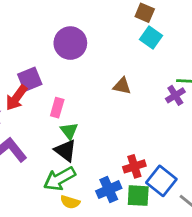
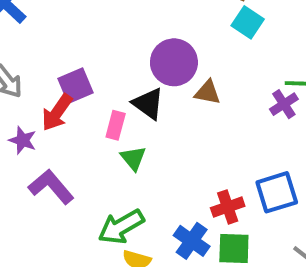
purple circle: (70, 43) -> (174, 62), moved
black triangle: (66, 151) -> (148, 104), moved
blue square: (161, 181) -> (277, 192), moved, turned 36
blue cross: (109, 190) -> (192, 241), turned -30

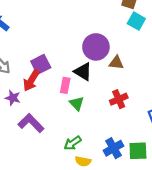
red cross: (228, 207) -> (119, 99), moved
green arrow: (121, 227) -> (73, 143), size x0.7
blue cross: (192, 241) -> (114, 148), turned 30

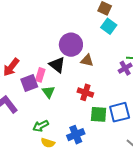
purple square: (41, 64) -> (29, 83), moved
red cross: (119, 99) -> (85, 92), turned 35
green square: (138, 151) -> (99, 114), moved

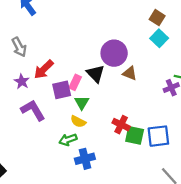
red cross: (85, 92) -> (121, 125), moved
blue cross: (76, 135) -> (85, 159), moved
yellow semicircle: (48, 143) -> (78, 122), moved

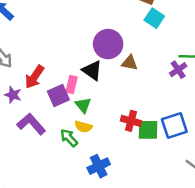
green arrow: (68, 140) -> (69, 138), moved, turned 78

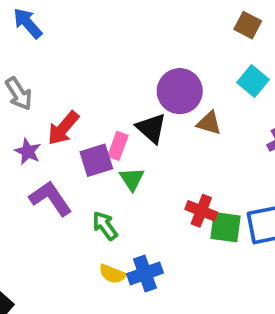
cyan square: (154, 18) -> (253, 81), moved
yellow semicircle: (83, 127) -> (112, 274), moved

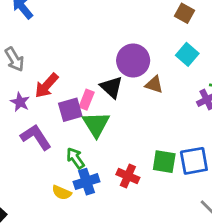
green triangle: (132, 179) -> (96, 124), size x1.5
red cross: (201, 211) -> (128, 176), moved
blue cross: (145, 273) -> (86, 182), moved
yellow semicircle: (112, 274) -> (62, 193), moved

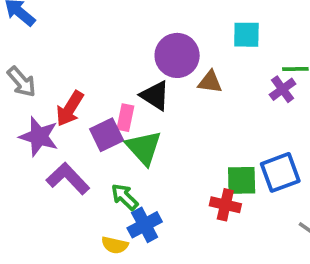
cyan square: (187, 54) -> (246, 35), turned -30
purple star: (20, 102) -> (39, 136), size x1.5
red cross: (128, 176) -> (225, 205), moved

